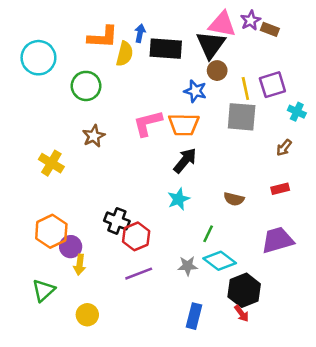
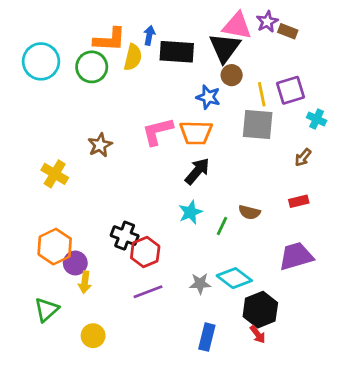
green circle: (86, 86) -> (92, 67), moved
green line: (208, 234) -> (222, 226), moved

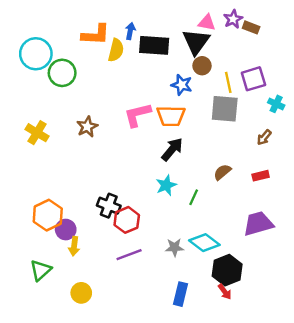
pink triangle: (237, 26) -> (207, 23), size x0.7
green circle: (92, 67) -> (62, 73), moved
yellow cross: (55, 174) -> (37, 133), moved
brown semicircle: (249, 212) -> (222, 172), moved, turned 126

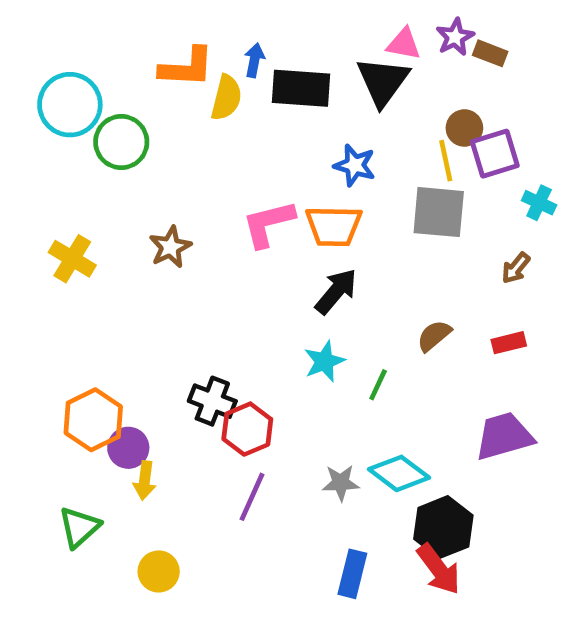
brown circle: (202, 66) -> (464, 128), moved
purple line: (129, 255) -> (252, 497), turned -45
red arrow: (225, 292) -> (439, 569), size x1.6

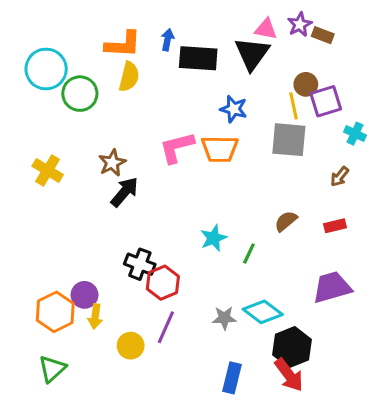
yellow semicircle: (226, 98) -> (129, 77), moved
black arrow: (336, 291) -> (124, 192), moved
orange hexagon: (93, 420) -> (55, 312), moved
green triangle: (79, 527) -> (52, 369), moved
yellow circle: (159, 571) -> (131, 346), moved

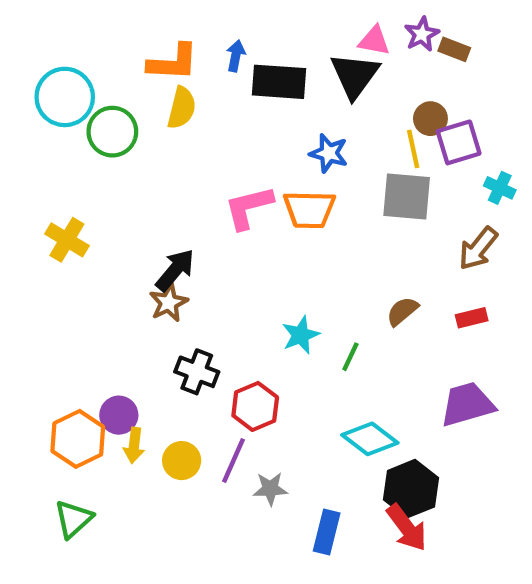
brown star: (112, 163) -> (169, 303), moved
brown arrow: (340, 177) -> (478, 248), size x1.5
red hexagon: (163, 283) -> (255, 406), moved
gray star: (224, 318) -> (270, 489), moved
yellow circle: (131, 346) -> (182, 461), moved

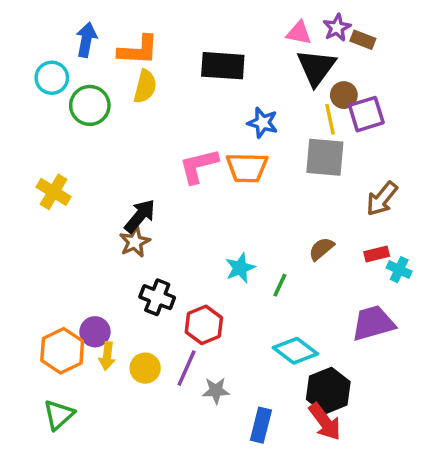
blue arrow: (236, 56) -> (86, 40), moved, size x1.4
black triangle: (355, 75) -> (316, 67), moved
cyan circle: (65, 97) -> (52, 78), size x0.7
cyan cross: (500, 188) -> (399, 270), moved

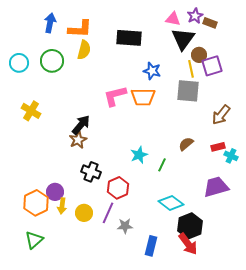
cyan circle: (52, 78) -> (19, 63), moved

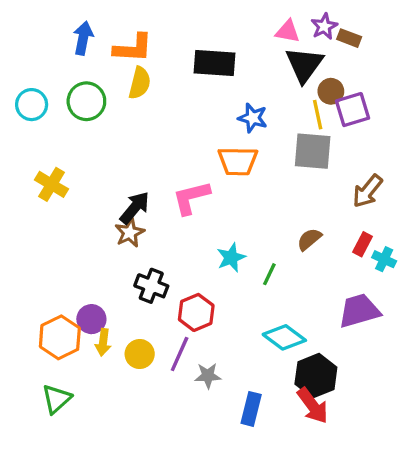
pink L-shape: (115, 96) -> (191, 198), moved
red rectangle: (218, 147) -> (362, 244), turned -48

